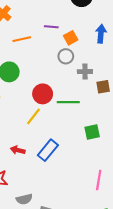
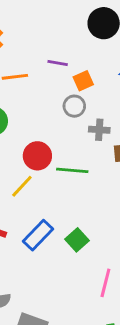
green square: (92, 132) -> (77, 240), moved, turned -35

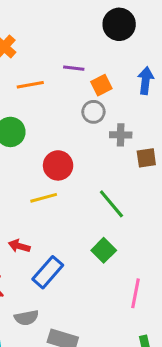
green line: (72, 170) -> (111, 204), moved, turned 48
yellow line: (22, 186) -> (44, 198), turned 35
blue rectangle: (38, 235) -> (48, 272), moved

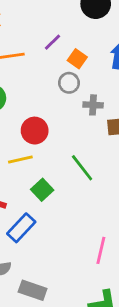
purple line: (74, 68) -> (53, 42), turned -54
orange square: (101, 85) -> (77, 59), turned -30
green square: (104, 250) -> (42, 190), moved

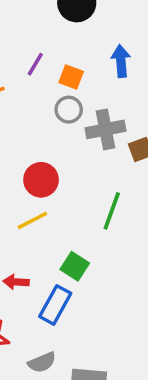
gray cross: (93, 105) -> (106, 129), size x1.5
green line: (82, 168) -> (112, 211), turned 72
green square: (42, 190) -> (75, 266), moved

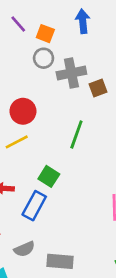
purple line: (35, 64) -> (18, 24), turned -72

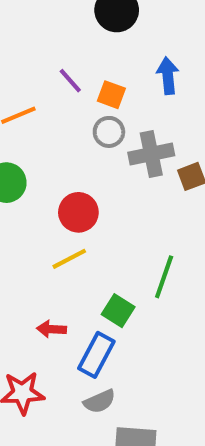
green line: (76, 134) -> (164, 277), moved
gray semicircle: (24, 249) -> (99, 401), moved

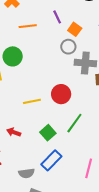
red circle: (78, 212) -> (61, 94), moved
blue rectangle: (96, 355) -> (51, 160), moved

